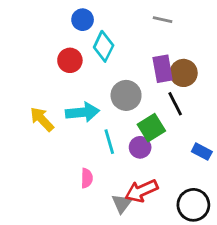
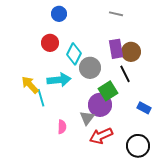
cyan diamond: (104, 46) -> (74, 54), moved
cyan line: (109, 142) -> (41, 98), moved
purple circle: (140, 147) -> (100, 105), size x1.5
gray triangle: (122, 203) -> (87, 118), moved

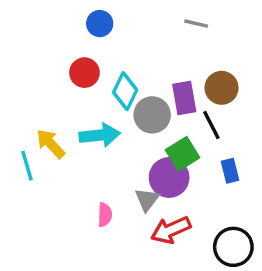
purple rectangle: (116, 49) -> (184, 98), moved
cyan line: (41, 98) -> (27, 166), moved
blue rectangle: (144, 108) -> (230, 171), moved, turned 48

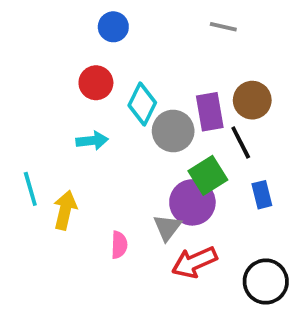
cyan arrow: (100, 135) -> (92, 141), moved, size x0.7
yellow arrow: (51, 144) -> (65, 210), moved, turned 56

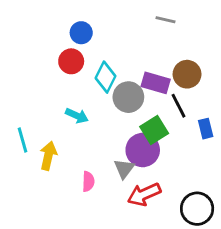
blue circle: (113, 27) -> (81, 33), moved
purple rectangle: (210, 112) -> (156, 83), turned -64
cyan arrow: (92, 141) -> (77, 116), moved, turned 30
blue rectangle: (262, 195) -> (206, 129), moved

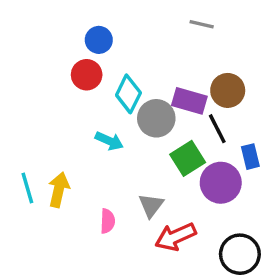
cyan arrow: (77, 116) -> (109, 141), moved
cyan line: (23, 140) -> (27, 188), moved
purple circle: (143, 150) -> (221, 183), moved

